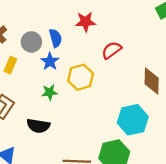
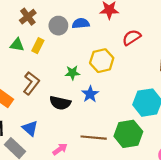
blue semicircle: (55, 38) -> (81, 23), turned -84
blue star: (50, 61) -> (90, 94), moved

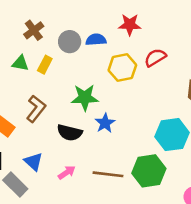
yellow hexagon: (102, 61) -> (122, 68), moved
green star: (72, 73) -> (85, 98), size x1.5
pink arrow: (60, 149) -> (67, 172), moved

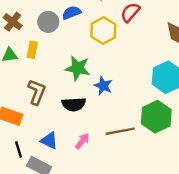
green star: (85, 98) -> (78, 68), turned 30

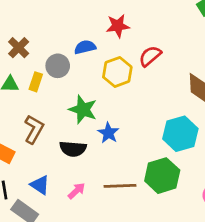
gray circle: (48, 22) -> (58, 66), moved

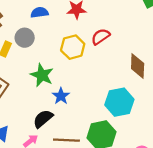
blue semicircle: (85, 47) -> (39, 12), moved
black semicircle: (73, 149) -> (43, 119), moved, turned 130

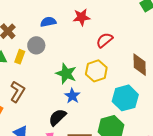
yellow hexagon: (73, 47) -> (96, 71), moved
green star: (42, 75) -> (66, 74), moved

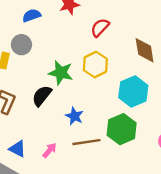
blue star: (72, 96) -> (74, 116), moved
black semicircle: (57, 117) -> (42, 96), moved

